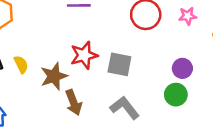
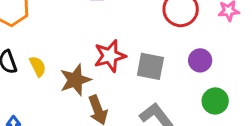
purple circle: (182, 68) -> (200, 60), moved

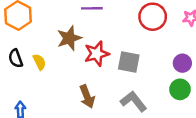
purple circle: (200, 60) -> (182, 63), moved
brown star: (75, 80) -> (69, 38), moved

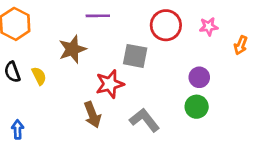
red star: (97, 54) -> (110, 84), moved
gray square: (129, 62) -> (135, 56), moved

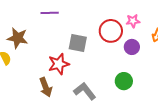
red circle: (166, 25) -> (111, 31), moved
brown star: (72, 49) -> (18, 38), moved, turned 30
purple circle: (199, 77) -> (132, 47), moved

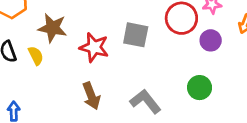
red star: (59, 64) -> (94, 47), moved, turned 30

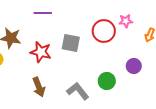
purple circle: (211, 40) -> (134, 66), moved
green circle: (200, 88) -> (107, 81), moved

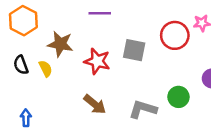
brown arrow: (39, 87) -> (95, 104), turned -30
gray L-shape: (78, 91) -> (143, 109), turned -35

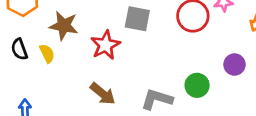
gray square: (134, 50) -> (137, 19), moved
red star: (97, 61) -> (105, 45), turned 30

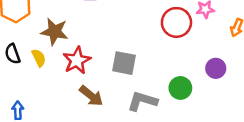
gray square: (137, 19) -> (124, 63), moved
red star: (105, 45) -> (77, 60), moved

